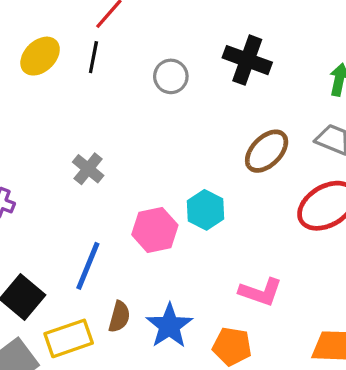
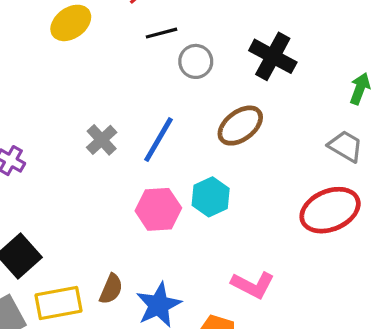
black line: (93, 57) -> (162, 33), moved, turned 56
brown ellipse: (267, 151) -> (240, 126), moved
blue line: (88, 266) -> (158, 140), moved

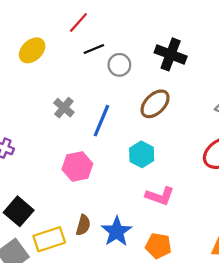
gray cross: (102, 140) -> (64, 108), moved
pink hexagon: (158, 209) -> (77, 166), moved
pink L-shape: (253, 285) -> (160, 196), moved

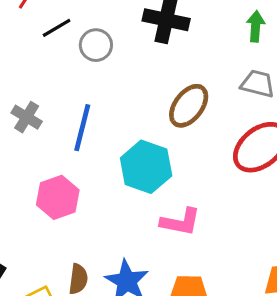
brown ellipse: (155, 104) -> (189, 106), moved
cyan hexagon: (142, 154) -> (146, 167), size x1.4

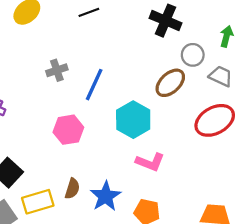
gray circle: (96, 45) -> (193, 55), moved
gray cross: (27, 117) -> (57, 70), turned 30

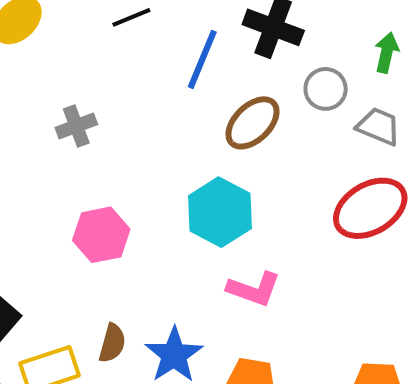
brown ellipse: (170, 83) -> (253, 123), moved
blue line: (94, 85) -> (202, 59), moved

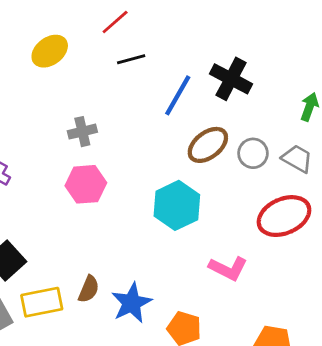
gray circle: (326, 89) -> (253, 153), moved
pink hexagon: (101, 235) -> (86, 184), moved
pink L-shape: (254, 289) -> (228, 268), moved

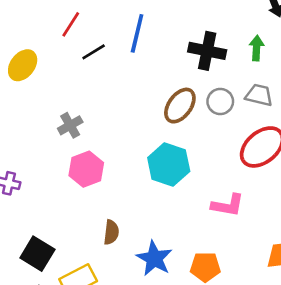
black cross: (231, 79) -> (207, 51), moved
blue line: (178, 95) -> (137, 33), moved
brown semicircle: (89, 289) -> (111, 232), moved

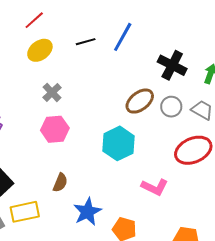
red line: (71, 24) -> (34, 20), moved
yellow ellipse: (23, 65) -> (40, 50), moved
gray cross: (70, 125) -> (52, 92), turned -30

